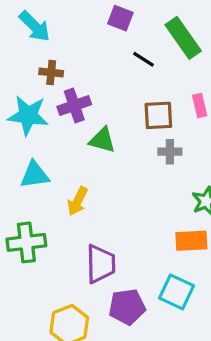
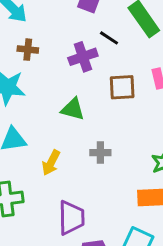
purple cross: (74, 106) -> (83, 57), moved
gray cross: (170, 152) -> (100, 153), moved

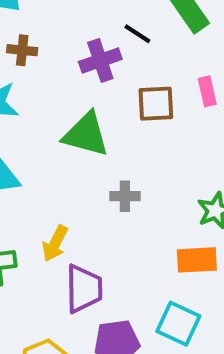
green triangle: (73, 109) -> (86, 135), size x1.4
yellow arrow: (51, 163) -> (55, 243), moved

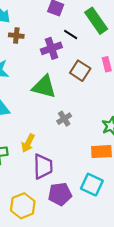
brown cross: (22, 50) -> (16, 36), moved
brown square: (156, 104) -> (80, 71), turned 36
gray cross: (125, 196) -> (64, 119), turned -32

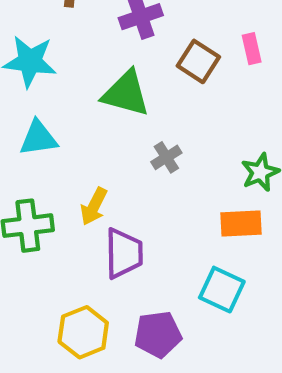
purple pentagon: (60, 194) -> (158, 334), moved

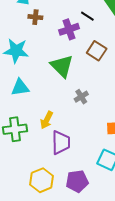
green triangle: (126, 93) -> (62, 66), turned 30

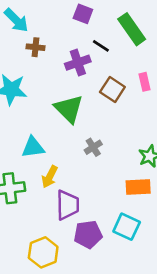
cyan triangle: (20, 87) -> (33, 147), moved
purple pentagon: (77, 181) -> (88, 234), moved

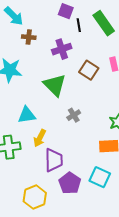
black line: (101, 46) -> (79, 25), moved, turned 48
purple pentagon: (88, 234) -> (70, 183), turned -30

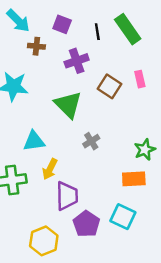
purple square: (66, 11) -> (62, 24), moved

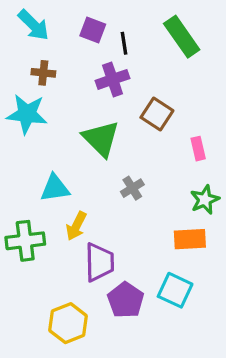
black line: (97, 32) -> (124, 43), moved
brown cross: (36, 46) -> (43, 73), moved
pink rectangle: (140, 79) -> (198, 149), moved

